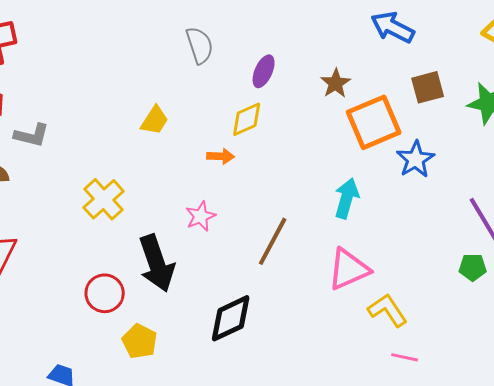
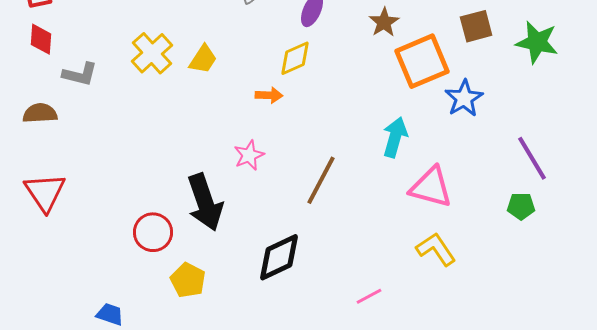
yellow cross: (104, 199) -> (152, 53), moved
pink triangle: (349, 269) -> (431, 187), moved, turned 39
pink line: (405, 357) -> (369, 296), moved, turned -40

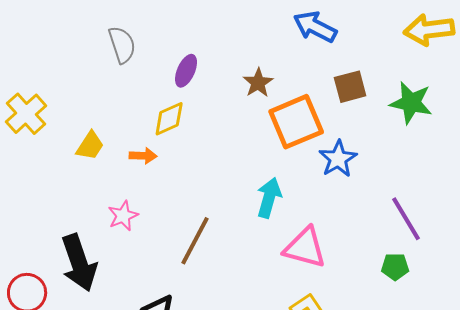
yellow trapezoid: (203, 59) -> (90, 146), moved

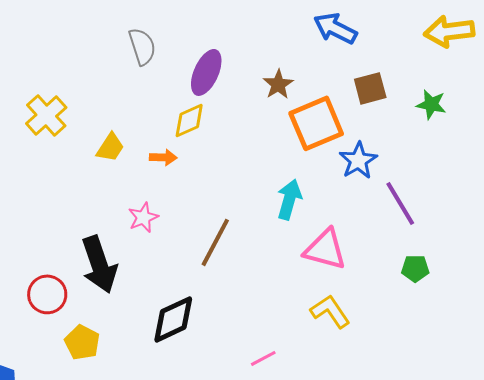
purple ellipse: (186, 71) -> (206, 72), size x1.4
green star: (411, 103) -> (431, 104), size x0.7
purple line: (406, 219) -> (400, 203), moved

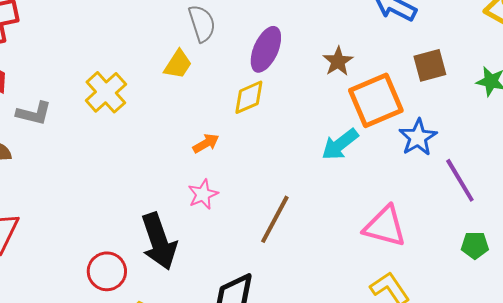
yellow trapezoid: (110, 147) -> (178, 64), moved
orange arrow: (163, 157) -> (206, 143), moved, turned -32
cyan arrow: (289, 199) -> (340, 144), moved, turned -144

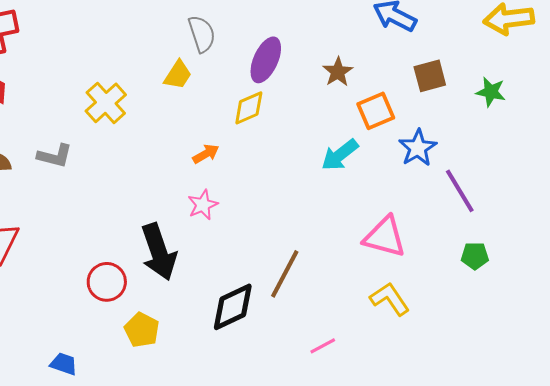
orange square: (376, 100) -> (376, 111), size x0.7
gray L-shape: (34, 113) -> (55, 156), moved
brown line: (275, 219) -> (285, 274), moved

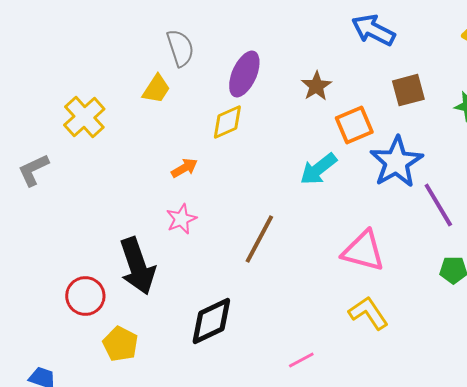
blue star: (418, 148) -> (396, 162), size x1.4
gray L-shape: (55, 156) -> (33, 170), turned 141
brown line: (285, 274) -> (259, 239), moved

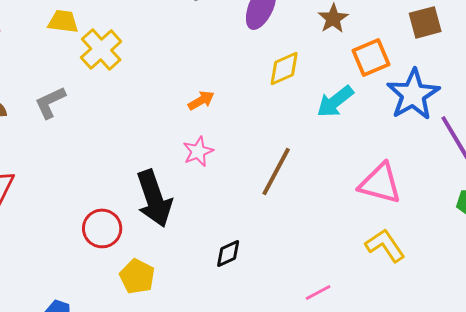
yellow trapezoid: (156, 89) -> (63, 21), moved, turned -116
yellow diamond: (227, 122) -> (284, 68), moved
black diamond: (211, 321) -> (228, 253), size x0.6

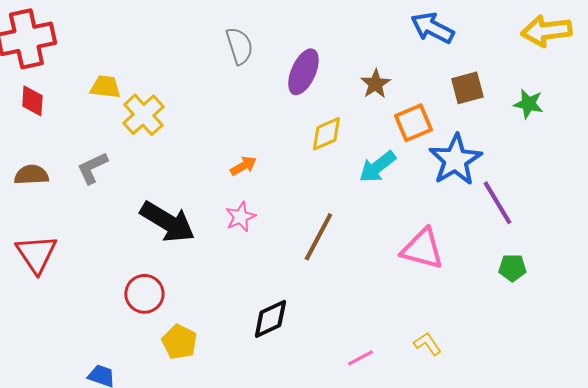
black arrow: (154, 198) -> (167, 222), moved, turned -40
yellow L-shape: (385, 245) -> (427, 344), moved, size x0.7
black diamond: (228, 253) -> (270, 319), size x1.4

